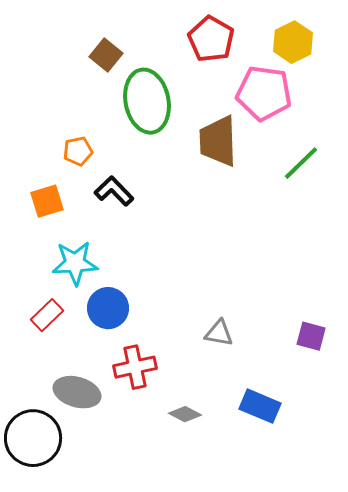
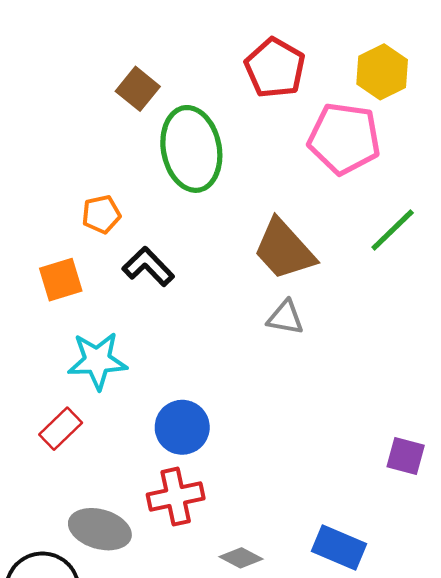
brown trapezoid: (218, 141) -> (284, 250), moved, turned -40
blue circle: (108, 308) -> (182, 427), moved
gray triangle: (219, 333) -> (285, 318), moved

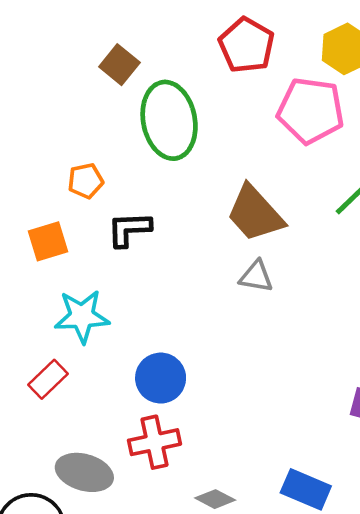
black L-shape: (148, 267) -> (129, 229), turned -48

